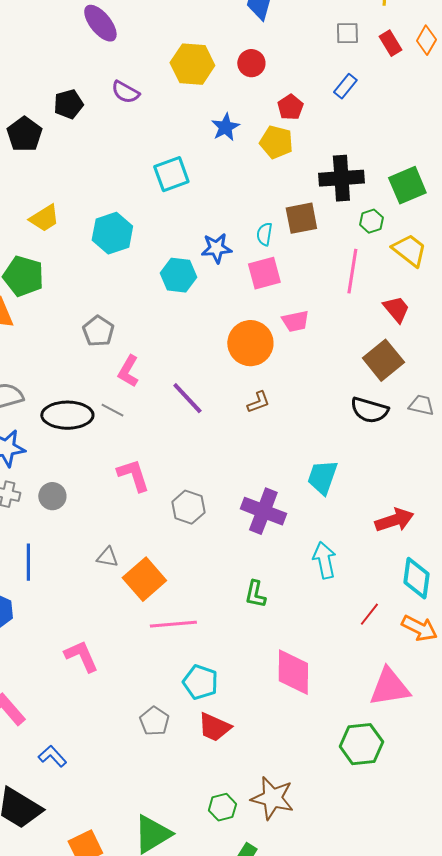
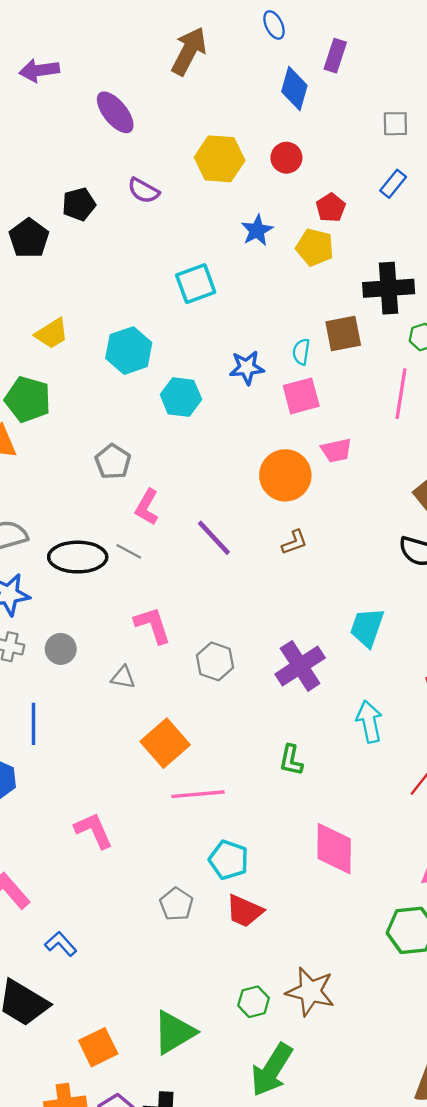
cyan hexagon: (178, 275) -> (181, 397), moved
purple cross: (263, 511) -> (300, 666), turned 36
gray triangle: (107, 557) -> (123, 677), moved

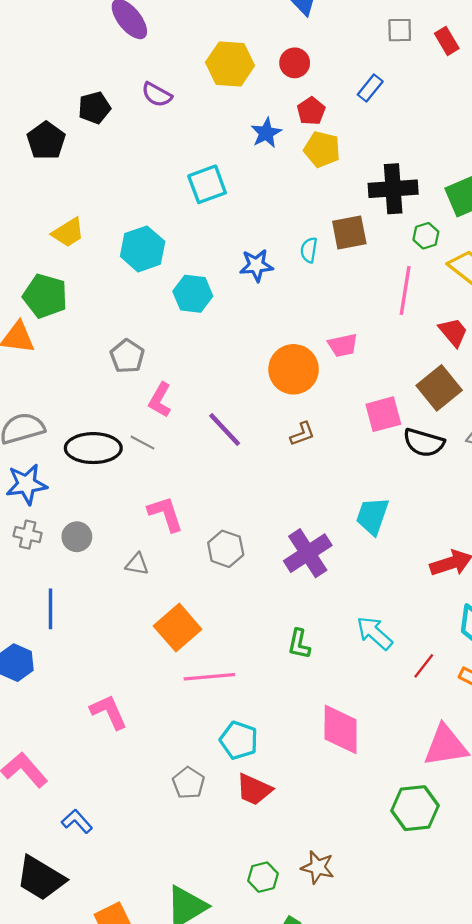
blue rectangle: (393, 184) -> (370, 88), moved
red pentagon: (331, 208) -> (311, 111), moved
pink square: (301, 396) -> (383, 414), moved
cyan arrow: (369, 722) -> (375, 633), moved, turned -36
brown star: (310, 992) -> (318, 867), size x0.7

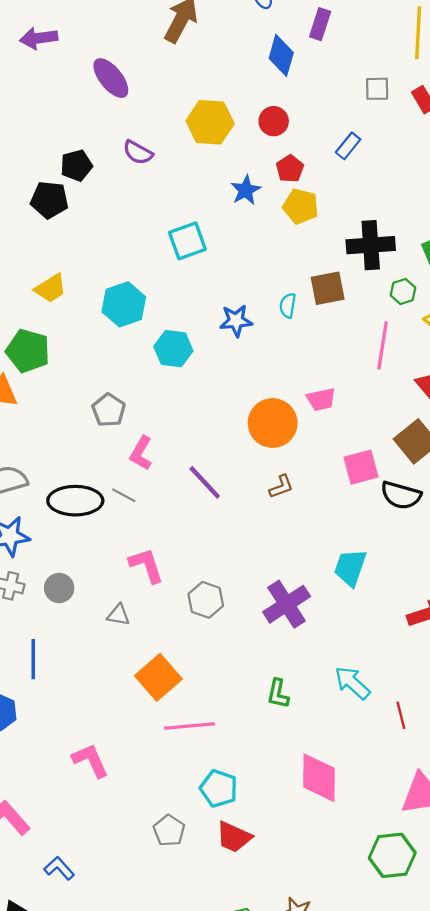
black pentagon: (46, 141) -> (49, 200), moved, turned -30
red line: (424, 666) -> (401, 715), turned -52

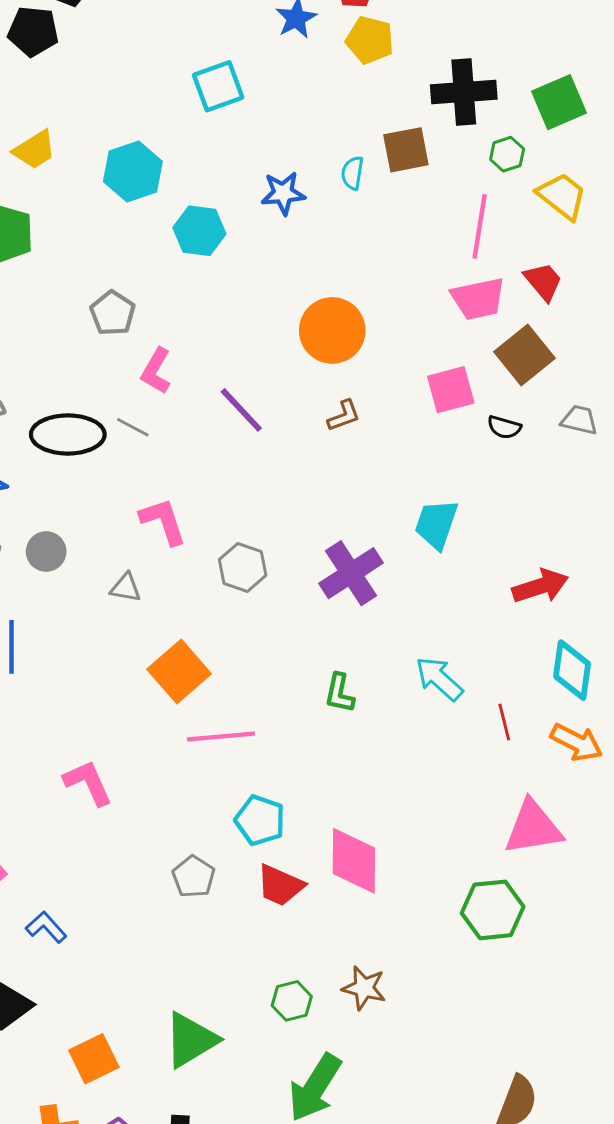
pink trapezoid: (321, 399) -> (478, 299), moved, size x1.4
black semicircle: (401, 495) -> (504, 427), size x0.6
pink diamond: (319, 778) -> (354, 861), moved

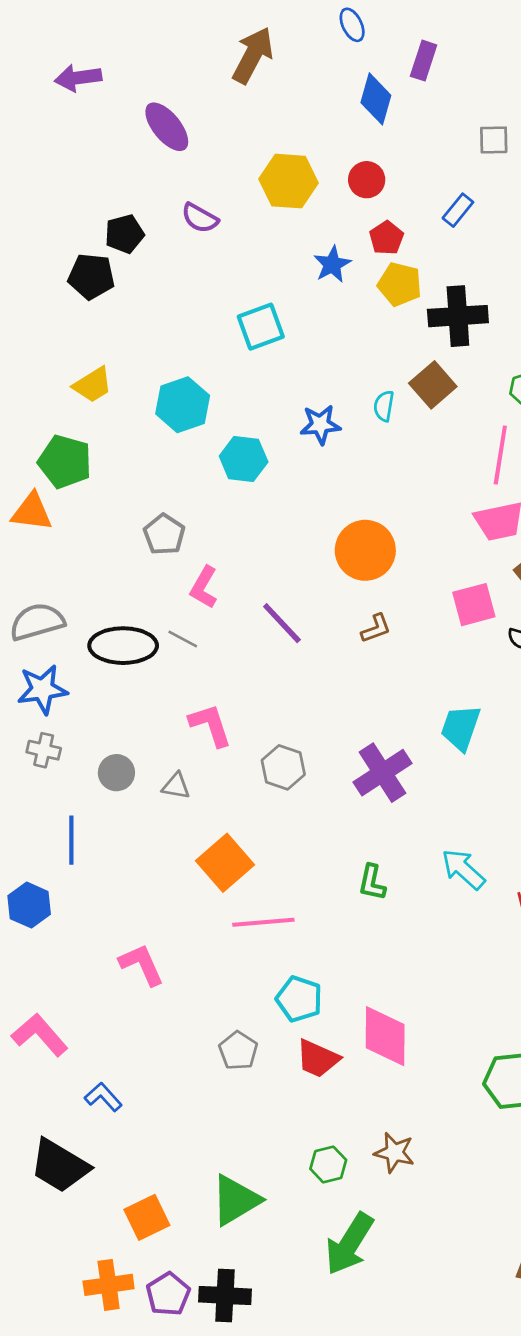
black cross: (464, 92) -> (458, 316), moved
brown square: (406, 150) -> (433, 385), turned -30
gray circle: (46, 552) -> (116, 773), moved

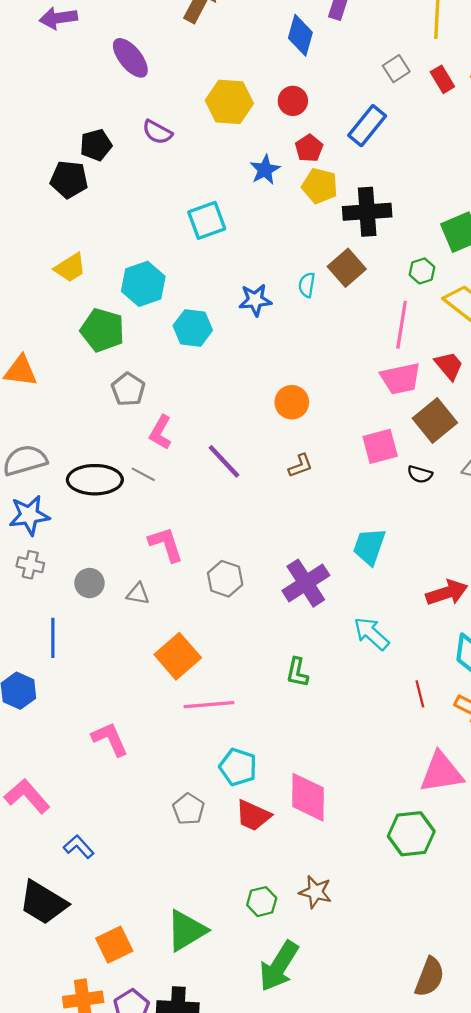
gray square: (494, 140) -> (396, 69), turned -32
blue rectangle: (458, 210) -> (367, 126), size x1.5
green pentagon: (65, 462) -> (102, 330), moved
orange circle: (365, 550) -> (292, 402), size x0.7
cyan arrow: (463, 869) -> (371, 634), moved

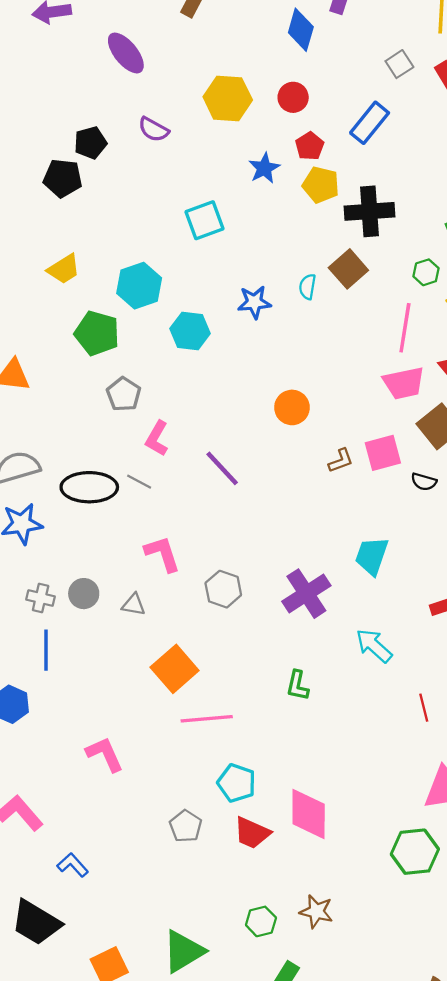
brown L-shape: (300, 466) -> (341, 461), moved
gray cross: (30, 565) -> (41, 598), moved

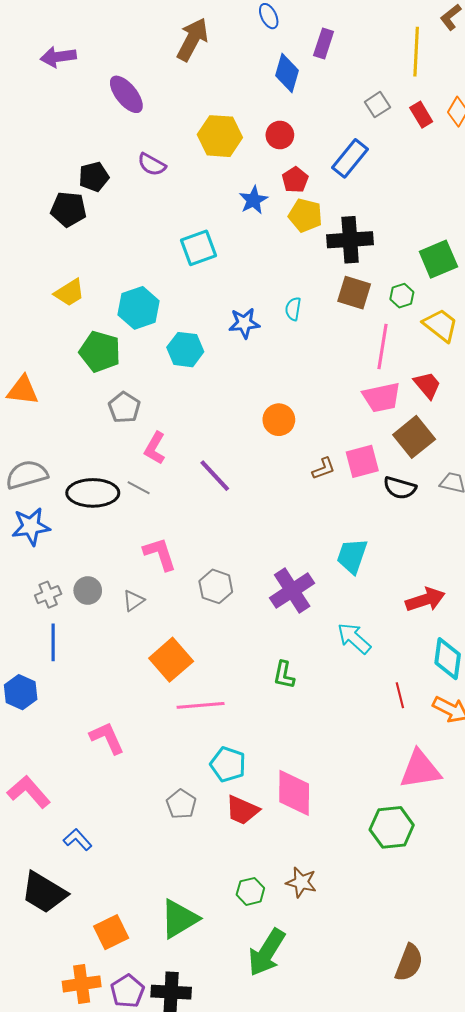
brown square: (348, 269) -> (354, 293), moved, turned -32
black semicircle: (424, 482) -> (400, 488), size x1.4
gray cross: (41, 598) -> (48, 595), turned -35
gray triangle: (134, 605) -> (133, 601), turned -45

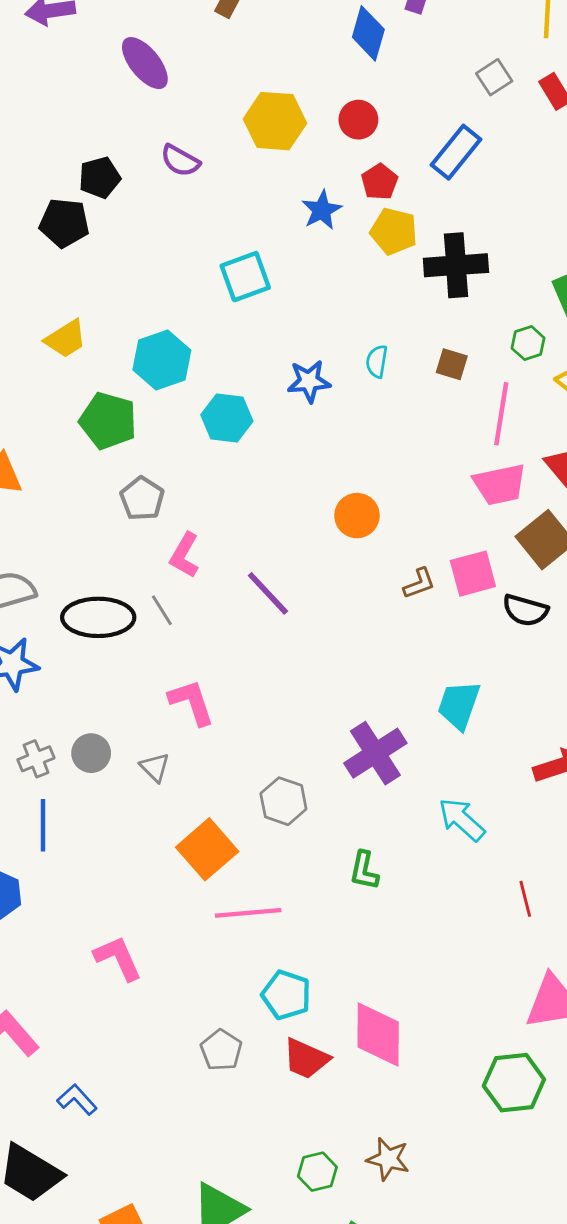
brown square: (354, 293) -> (452, 364), moved, size x0.7
gray line: (139, 488) -> (162, 610), turned 30
gray hexagon: (216, 586) -> (283, 801), moved
gray triangle: (133, 601) -> (155, 767), turned -40

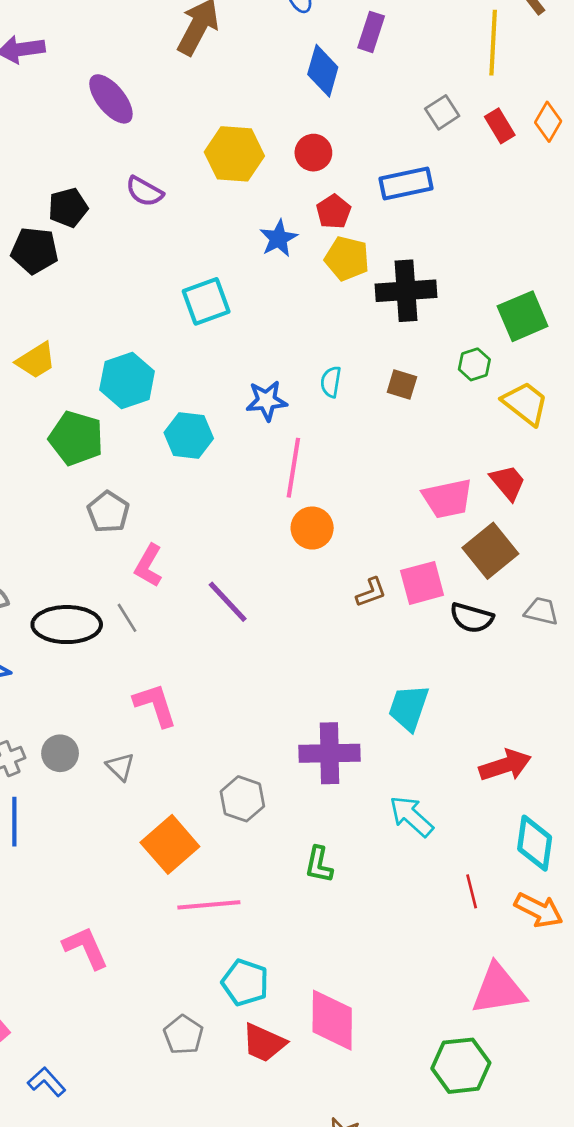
blue rectangle: (456, 152) -> (406, 183), turned 39
pink line: (501, 414) -> (293, 468), moved
purple cross: (375, 753) -> (330, 753), turned 32

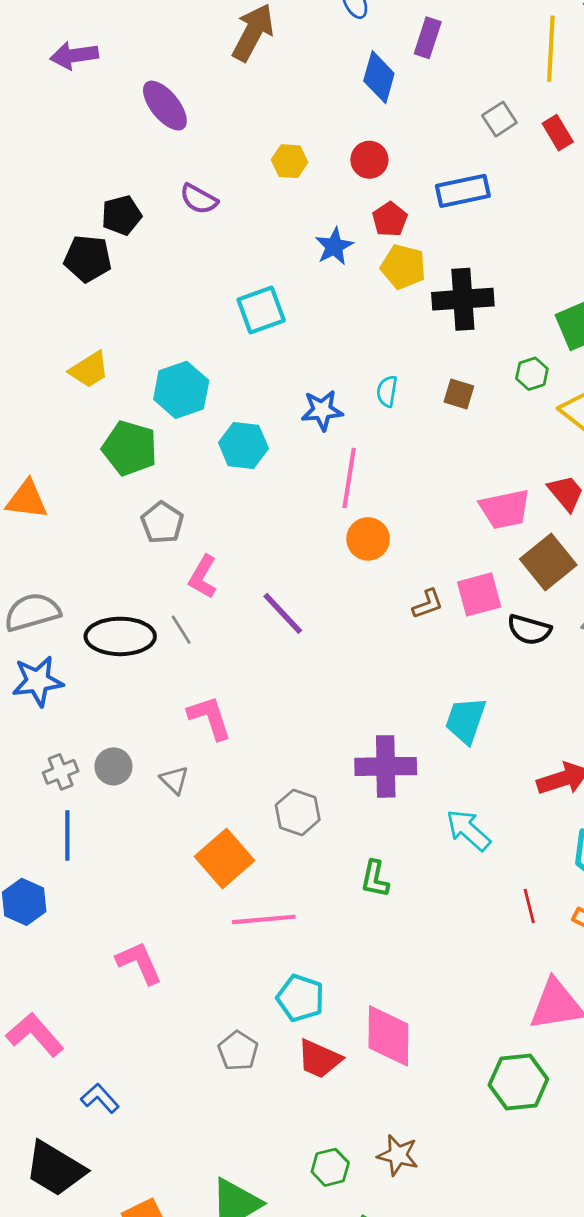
yellow hexagon: (234, 154) -> (290, 161), size x0.6

